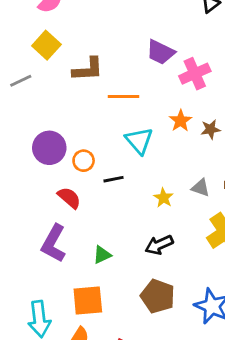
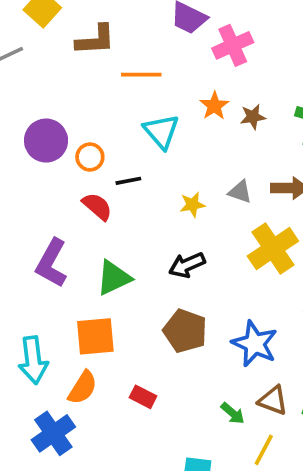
red semicircle: (69, 198) -> (97, 206), moved
yellow star: (163, 198) -> (192, 205), turned 30
green triangle: (102, 255) -> (114, 278), size x1.5

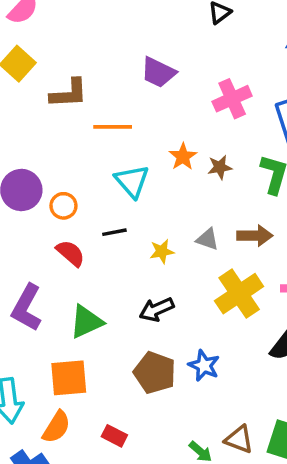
pink cross: (233, 45) -> (232, 99), moved
black line: (128, 181) -> (114, 232), moved
blue star: (255, 344) -> (204, 366), moved, size x0.7

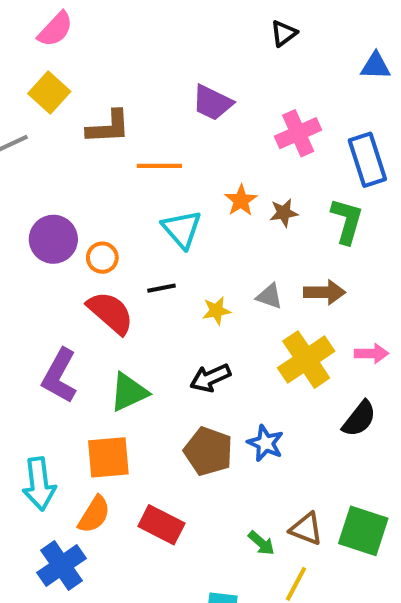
red semicircle: (71, 253) -> (110, 313), size x1.4
red rectangle: (114, 436) -> (161, 525), size x1.5

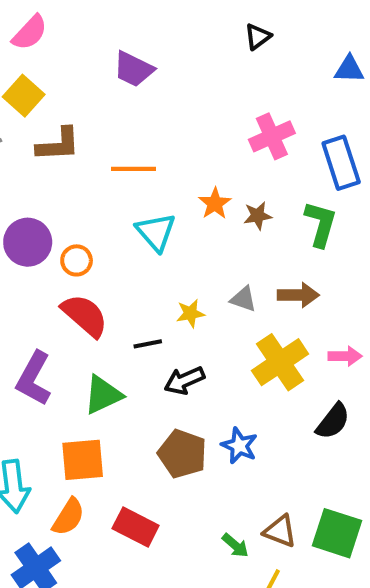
purple trapezoid: (212, 103) -> (133, 69), moved
brown L-shape: (108, 127) -> (58, 144), moved
black line: (161, 288) -> (148, 344), moved

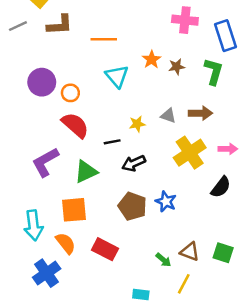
pink cross: (272, 136) -> (185, 20), turned 30
purple L-shape: (34, 378) -> (45, 162), turned 32
orange semicircle: (68, 517) -> (66, 243), turned -70
green square: (337, 533) -> (223, 253), size x0.7

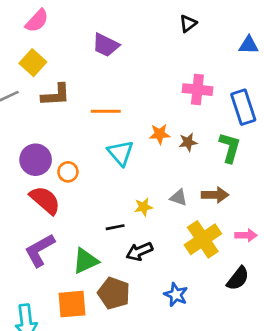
orange star: (152, 59) -> (160, 134), turned 30
red semicircle: (75, 125) -> (45, 200), moved
brown pentagon: (132, 206) -> (114, 293), moved

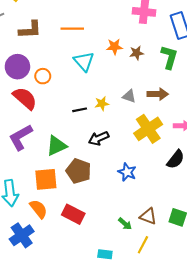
brown L-shape: (56, 95) -> (30, 30), moved
black line: (115, 227) -> (80, 110), moved

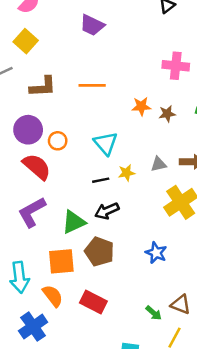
cyan triangle: (84, 61) -> (106, 143), moved
gray triangle: (129, 96) -> (159, 164), turned -32
black arrow: (99, 138) -> (107, 211), moved

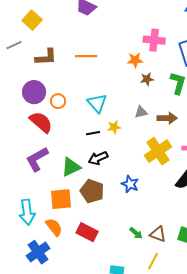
orange star: (141, 106) -> (135, 60), moved
gray triangle: (159, 164) -> (141, 112), moved
blue star: (156, 253) -> (130, 184), moved
green arrow: (154, 313) -> (136, 233), moved

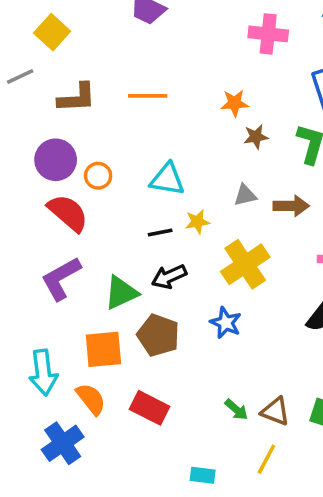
pink cross: (154, 40) -> (268, 34), moved
cyan triangle: (97, 103) -> (167, 179), turned -40
yellow cross: (158, 151) -> (245, 264), moved

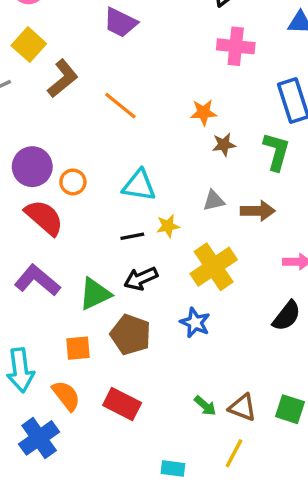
orange line: (148, 96) -> (120, 106), turned 39
brown L-shape: (77, 98) -> (63, 78), moved, turned -36
purple L-shape: (61, 278) -> (37, 280), turned 69
orange square: (103, 349) -> (78, 348), size x0.7

